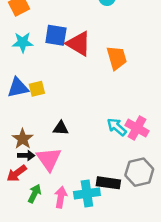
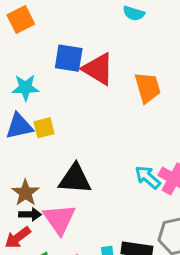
cyan star: (23, 42) -> (25, 88), moved
black triangle: (61, 128) -> (75, 179), size x1.6

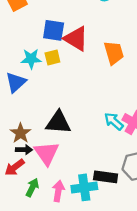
cyan star: (25, 88) -> (31, 59), moved
blue triangle: (19, 126) -> (16, 82), turned -30
yellow square: (44, 128) -> (52, 58), moved

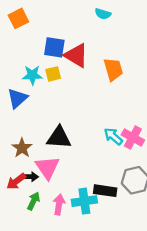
black arrow: (24, 150) -> (30, 177), moved

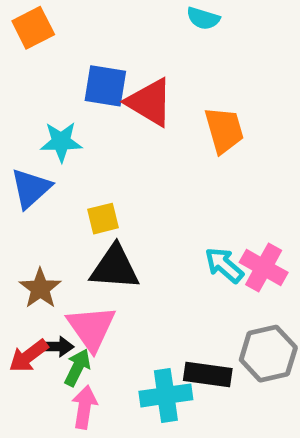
yellow square: (53, 74) -> (103, 219), moved
green arrow: (34, 201) -> (77, 368), moved
pink arrow: (59, 205) -> (84, 407), moved

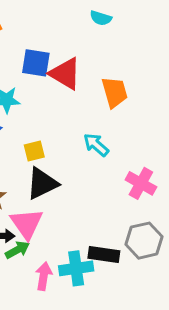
cyan arrow: (224, 265) -> (96, 145), moved
black triangle: (115, 267) -> (42, 183), turned -30
green arrow: (77, 368) -> (17, 250), turned 35
pink arrow: (84, 407) -> (44, 276), moved

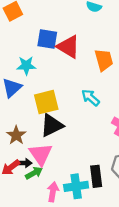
yellow square: (34, 151) -> (46, 102), size x1.6
black rectangle: (104, 254) -> (96, 176), turned 75

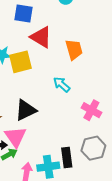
blue square: (47, 39) -> (24, 14), moved
yellow square: (46, 102) -> (20, 62), moved

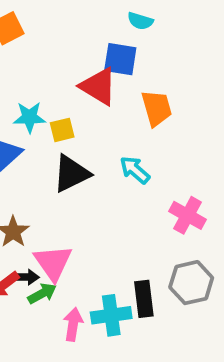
blue square: (24, 14) -> (120, 59), moved
yellow square: (20, 62) -> (62, 130), size x0.6
black triangle: (26, 110) -> (71, 174), moved

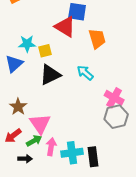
black arrow: (26, 277) -> (25, 159), moved
gray hexagon: (191, 283) -> (116, 117), moved
black rectangle: (144, 299) -> (93, 157), moved
pink arrow: (73, 324) -> (51, 147), moved

